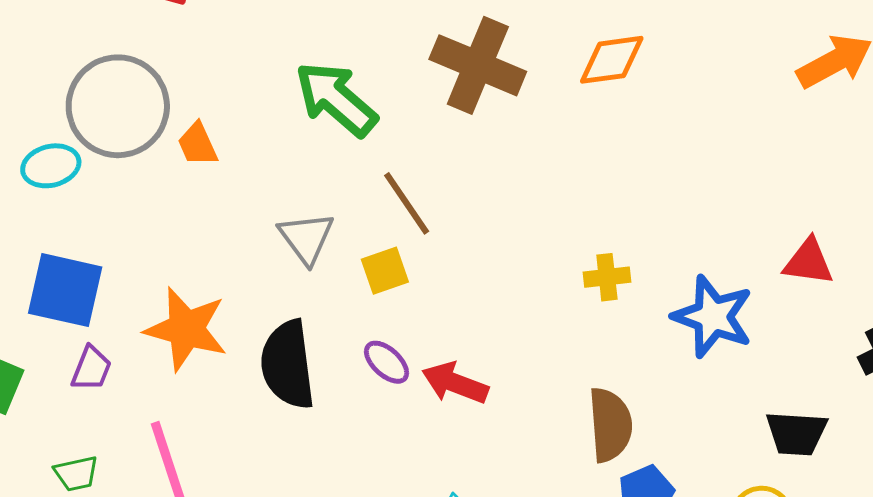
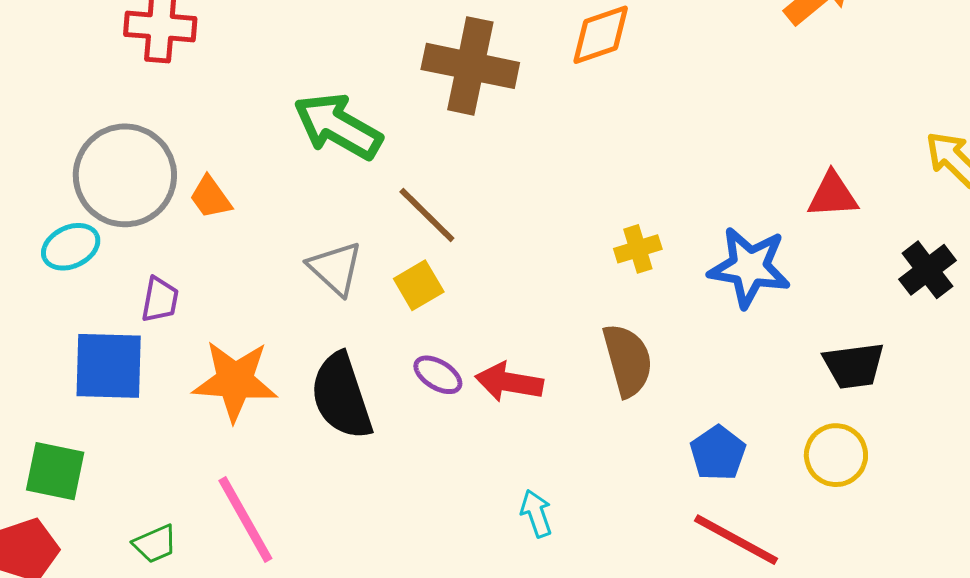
purple trapezoid: (91, 369) -> (160, 300), moved
brown semicircle: (610, 425) -> (628, 360), moved

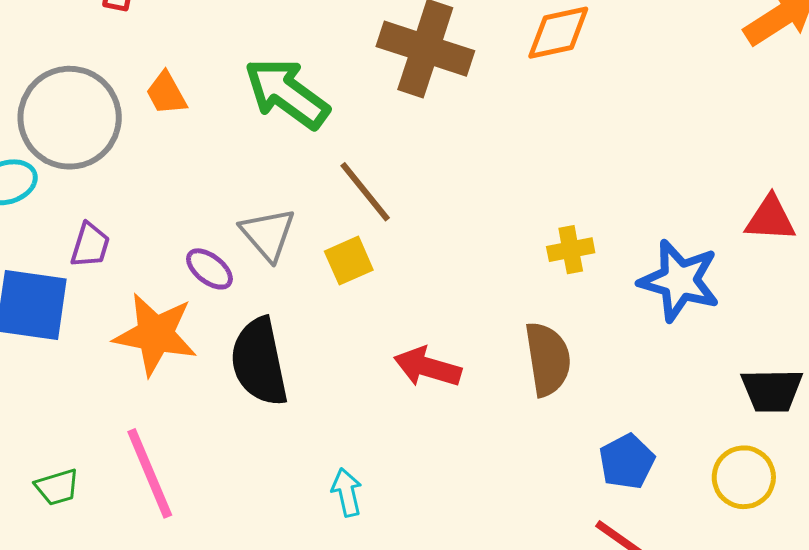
orange trapezoid: (210, 197) -> (166, 93), moved
purple ellipse: (438, 375) -> (209, 269), moved
cyan arrow: (536, 513) -> (347, 492), moved

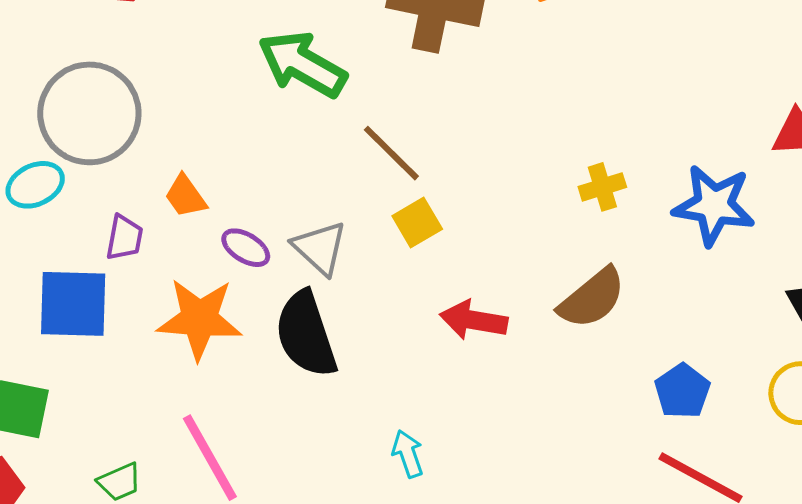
orange trapezoid: (166, 93) -> (185, 196), moved
gray triangle: (268, 234) -> (320, 248), moved
yellow square: (349, 261) -> (417, 222), moved
brown semicircle: (548, 359) -> (592, 298), turned 66

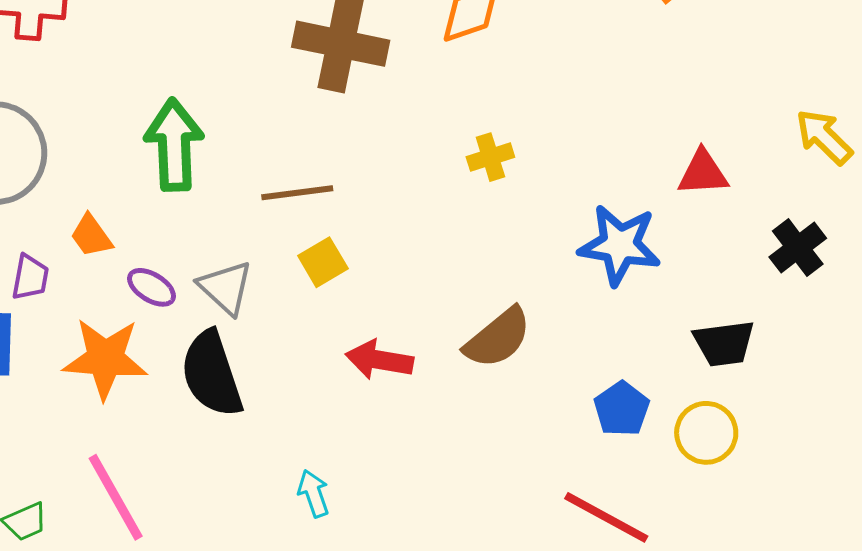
green arrow: (302, 64) -> (174, 145), moved, turned 58
brown line: (391, 153) -> (297, 193), turned -52
yellow cross: (602, 187) -> (490, 157), moved
blue pentagon: (682, 391) -> (622, 409), moved

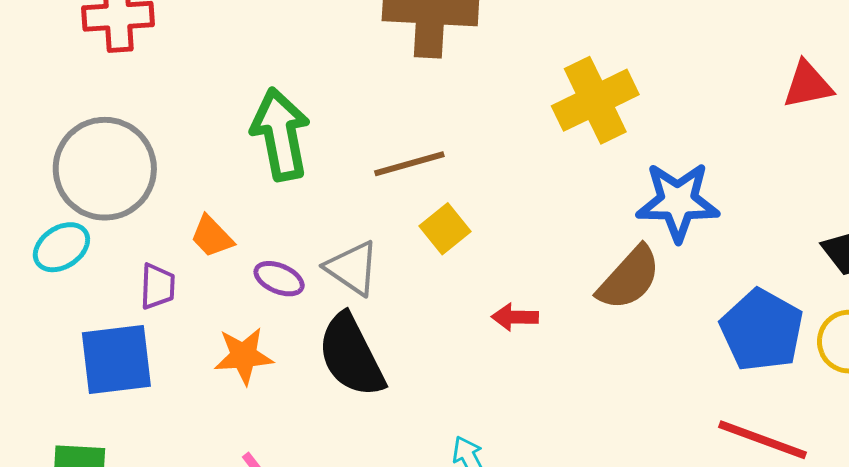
yellow cross: (490, 157) -> (595, 100), size x1.8
blue star: (620, 245) -> (678, 202), moved
orange star: (105, 359) -> (244, 356), size x0.7
red arrow: (379, 360) -> (515, 317), size x0.7
blue pentagon: (622, 409) -> (762, 330), size x1.5

